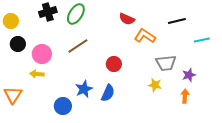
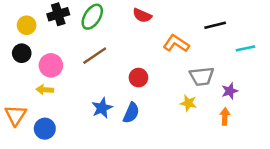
red semicircle: (127, 19) -> (142, 16), moved
yellow circle: (11, 21) -> (27, 25), moved
blue circle: (63, 106) -> (45, 129), moved

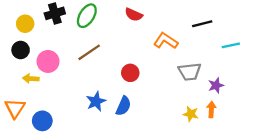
yellow arrow: (45, 90) -> (31, 79), moved
yellow star: (188, 103) -> (191, 114), moved

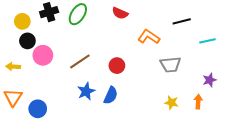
black circle: (21, 50) -> (27, 41), moved
brown line: (89, 52) -> (80, 61), moved
yellow arrow: (31, 79) -> (13, 67), moved
purple star: (216, 85) -> (210, 80), moved
orange arrow: (211, 109) -> (198, 102), moved

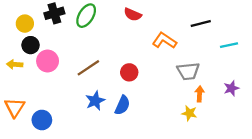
yellow arrow: (13, 67) -> (15, 64), moved
orange arrow: (198, 102) -> (200, 94), moved

